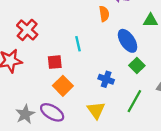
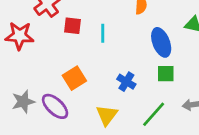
red square: (55, 62) -> (72, 26), moved
green square: (137, 66) -> (166, 74), turned 32

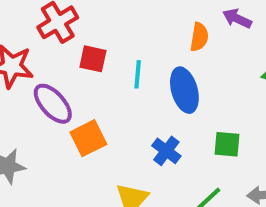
blue ellipse: (161, 42) -> (184, 90), moved
purple ellipse: (55, 106) -> (53, 104), moved

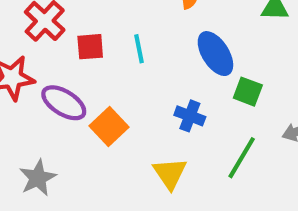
blue ellipse: (184, 90) -> (215, 54), moved
green square: (227, 144) -> (248, 92), turned 32

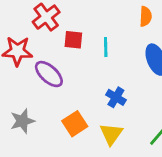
blue cross: (190, 116) -> (116, 97), moved
orange square: (109, 126) -> (75, 124), moved

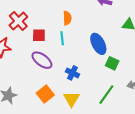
orange semicircle: (146, 16) -> (67, 18), moved
purple ellipse: (49, 74) -> (42, 60), moved

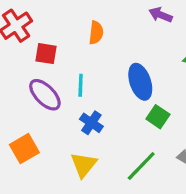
cyan line: (62, 38) -> (81, 85), moved
orange square: (45, 94) -> (24, 149), moved

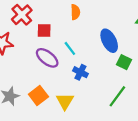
cyan line: (81, 85) -> (70, 48), turned -32
yellow triangle: (84, 165) -> (65, 101), moved

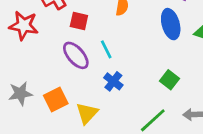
blue ellipse: (109, 41) -> (171, 24), moved

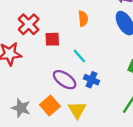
purple ellipse: (76, 55) -> (65, 80), moved
gray star: (20, 93) -> (21, 108), turned -30

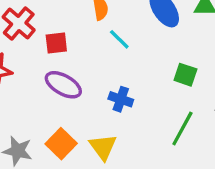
cyan line: (79, 56) -> (119, 39), moved
purple ellipse: (65, 80) -> (63, 85), moved

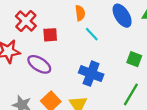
purple ellipse: (63, 85) -> (39, 64), moved
blue cross: (121, 99) -> (91, 74), size x1.5

